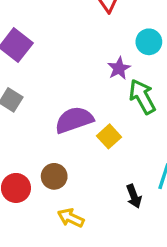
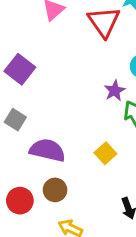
purple semicircle: (74, 120) -> (47, 150), moved, turned 32

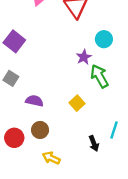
purple semicircle: (47, 150) -> (34, 101), size x0.7

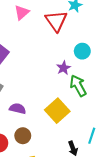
yellow square: (77, 103) -> (57, 111), size x1.6

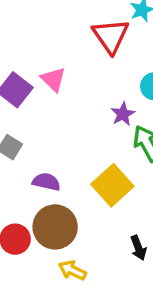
pink triangle: (22, 13) -> (53, 79), moved, turned -35
brown circle: (23, 136) -> (55, 227), size x1.6

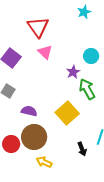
red triangle: (111, 36) -> (38, 27), moved
pink triangle: (53, 79) -> (45, 52), moved

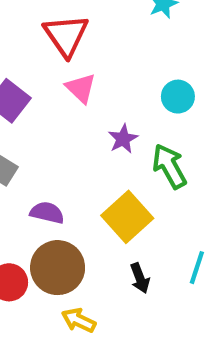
purple star: (73, 72) -> (123, 139), moved
black arrow: (82, 149) -> (140, 278), moved

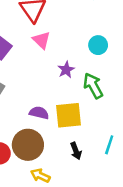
purple semicircle: (47, 213) -> (39, 113), moved
yellow square: (127, 217) -> (69, 115), turned 36

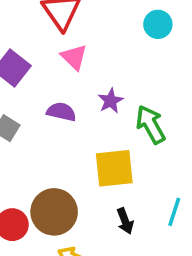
cyan circle: (98, 45) -> (158, 24), moved
purple semicircle: (39, 113) -> (61, 112), moved

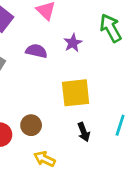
green arrow: (151, 124) -> (111, 28), moved
brown circle: (54, 212) -> (31, 125), size x0.6

